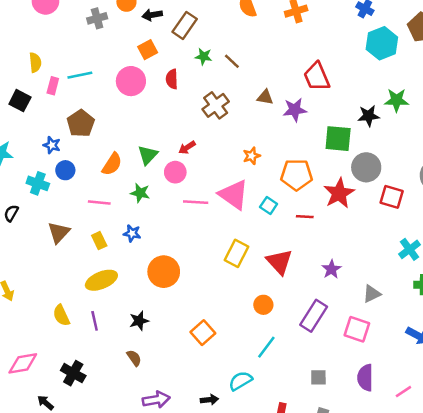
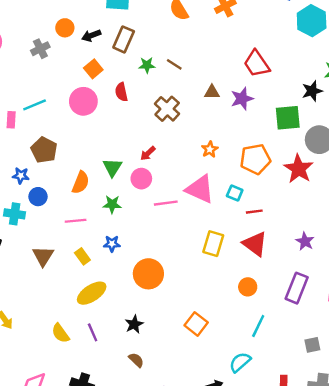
red line: (305, 217) -> (254, 212), moved

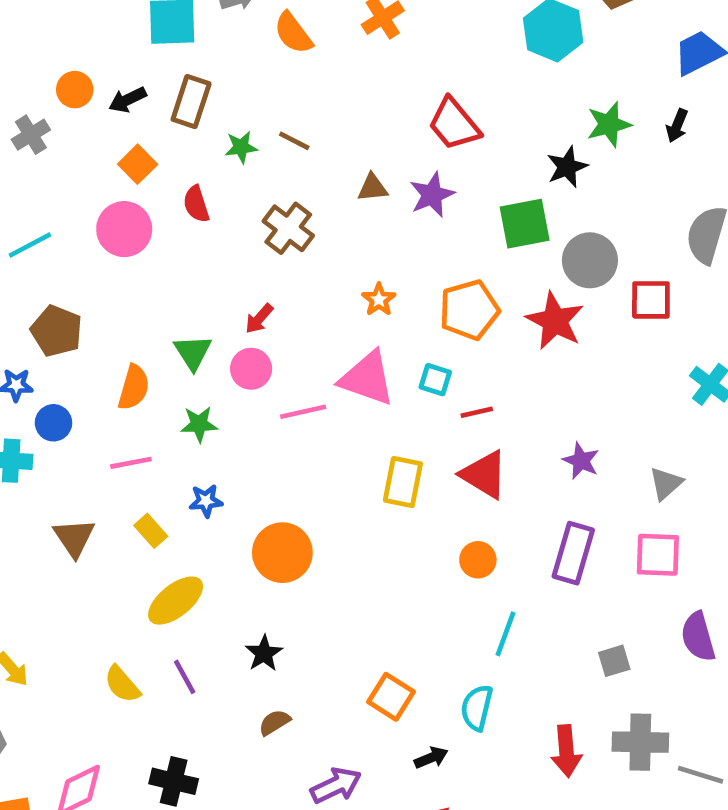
orange square: (196, 324) -> (391, 697), moved
brown semicircle: (136, 360) -> (274, 722), turned -70
cyan semicircle: (240, 362) -> (477, 708), turned -30

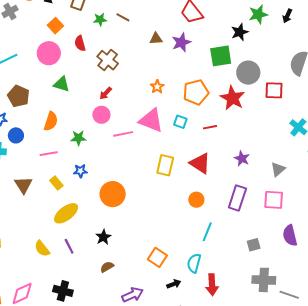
brown cross: (288, 228) -> (108, 60), moved
green triangle: (193, 352) -> (62, 84), moved, turned -42
red line: (477, 412) -> (210, 127), moved
red arrow: (566, 751) -> (212, 285), moved

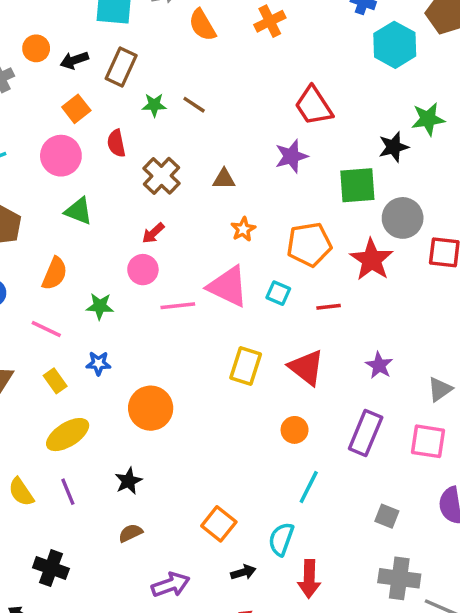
brown triangle: (156, 39) -> (224, 179), moved
pink line: (49, 154) -> (46, 329), turned 30
gray square: (254, 245) -> (387, 516), turned 32

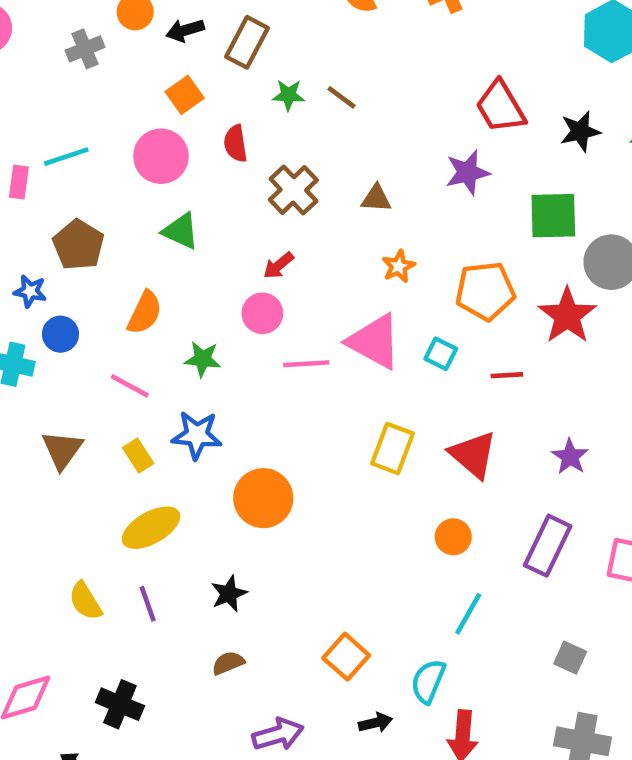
black star: (394, 147) -> (580, 131), moved
blue star: (98, 363) -> (197, 435), size x1.5

